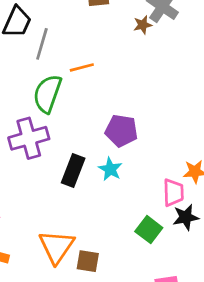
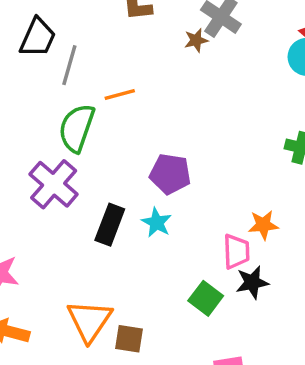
purple cross: (29, 138) -> (54, 184), turned -33

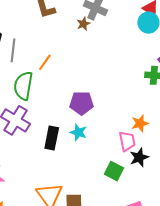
orange line: (120, 95) -> (45, 62), turned -30

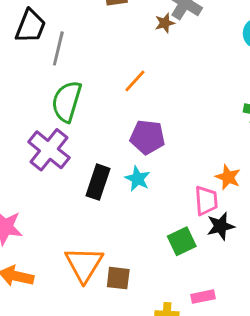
orange line: (45, 62) -> (135, 81), moved
orange star: (140, 123) -> (228, 177), turned 30
green square: (114, 171) -> (182, 241), turned 30

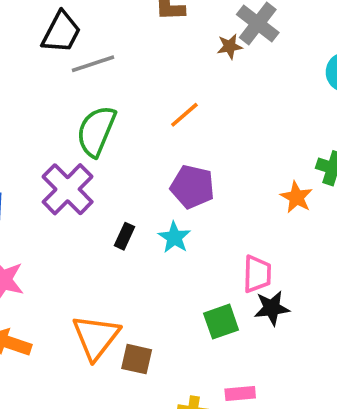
gray line: (58, 48) -> (93, 64), turned 52
orange star: (228, 177) -> (296, 197), moved
black rectangle: (98, 182) -> (124, 236), size x0.6

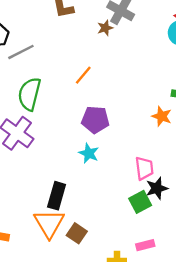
black rectangle: (124, 236) -> (57, 196), moved, size x1.6
green square: (221, 322) -> (140, 202), moved
brown square: (137, 359) -> (77, 233), turned 30

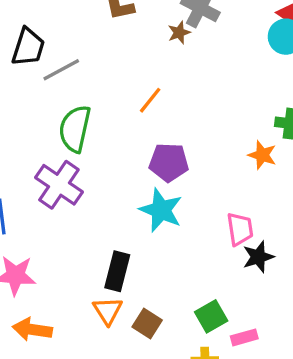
cyan star: (89, 153) -> (161, 210), size x1.5
green square: (140, 202) -> (211, 316), moved
orange triangle: (49, 223) -> (108, 311), size x0.7

